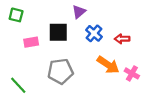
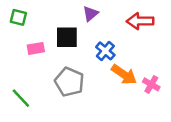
blue cross: (94, 33) -> (105, 51), moved
red arrow: (122, 39) -> (140, 21), moved, size x1.5
gray pentagon: (60, 71) -> (69, 82), turned 30

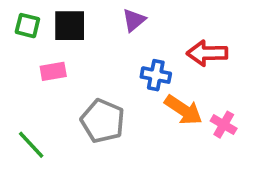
red arrow: (140, 21) -> (207, 53), moved
black square: (67, 37) -> (70, 26), moved
blue cross: (105, 51) -> (156, 75), turned -30

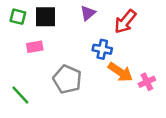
red arrow: (207, 53) -> (125, 21), moved, turned -50
pink cross: (224, 125) -> (147, 82), turned 35

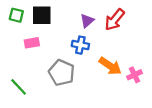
purple triangle: (88, 13) -> (87, 21), moved
blue cross: (102, 49) -> (80, 45), moved

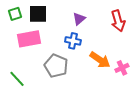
green square: (16, 15) -> (15, 14), turned -32
red arrow: (115, 20) -> (118, 21), moved, turned -55
pink rectangle: (32, 43) -> (29, 39), size x1.6

